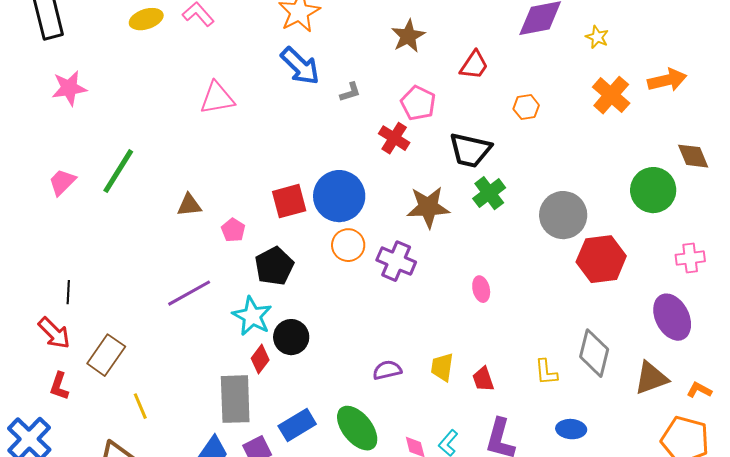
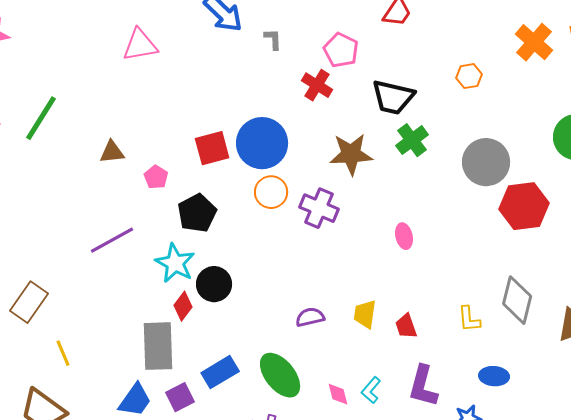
gray L-shape: (350, 92) -> (273, 39), turned -75
orange hexagon: (526, 107) -> (469, 76), moved

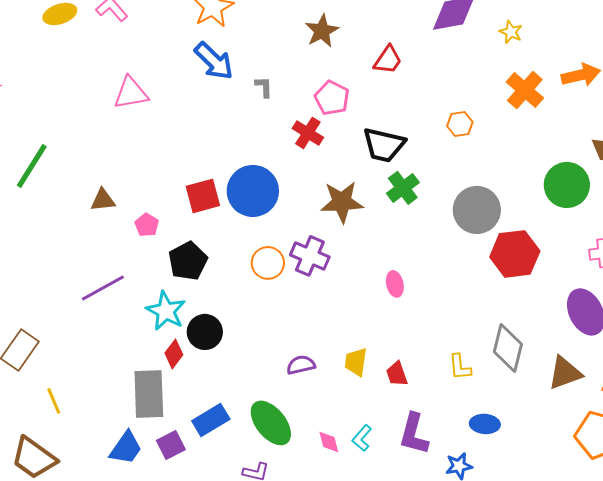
orange circle: (271, 192) -> (268, 263), moved

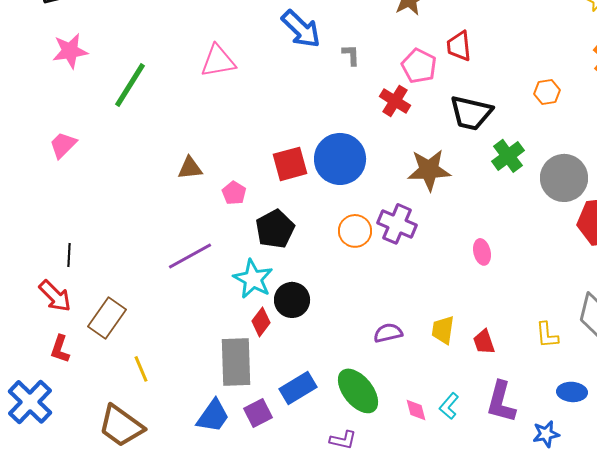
red trapezoid: (388, 60) -> (459, 46), moved, turned 140
green line: (32, 166) -> (130, 85), moved
green cross: (403, 188) -> (508, 156), moved

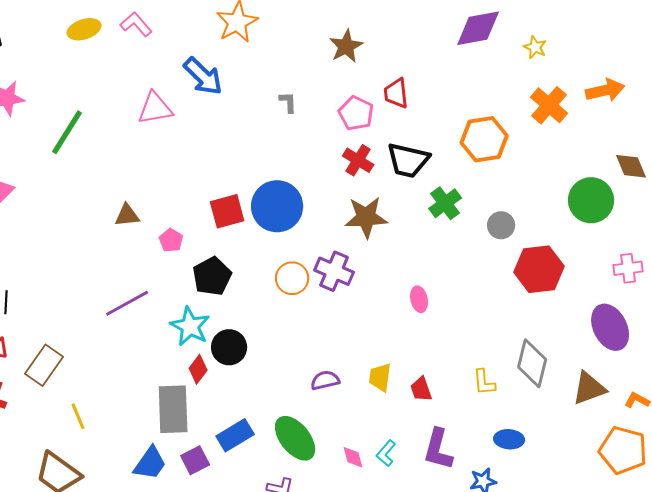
blue arrow: (301, 29) -> (203, 76), moved
orange hexagon: (547, 92) -> (484, 139), size x1.8
red cross: (395, 101) -> (358, 160), moved
gray circle: (564, 178) -> (501, 225), size x0.6

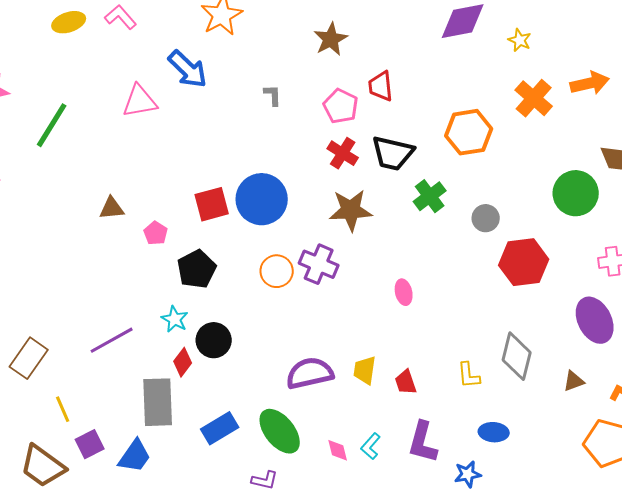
purple line: (127, 303) -> (112, 340), moved
cyan star: (190, 326) -> (175, 319), size x0.7
purple semicircle: (325, 380) -> (310, 373), size x1.6
brown triangle: (589, 388) -> (574, 381), size x0.6
purple square: (195, 460) -> (90, 444), moved

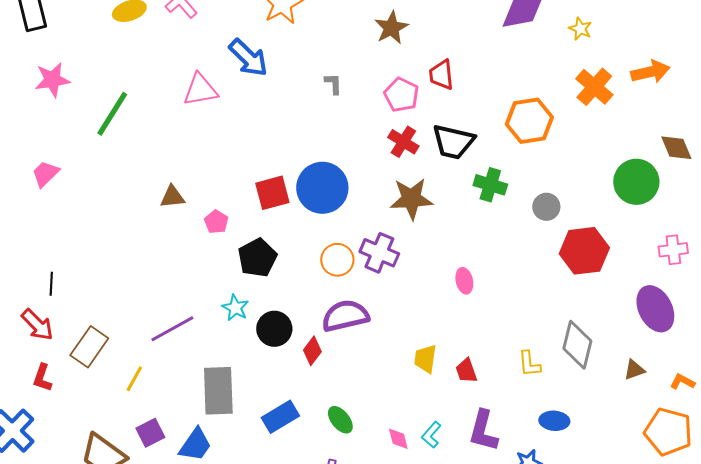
green cross: (430, 196) -> (490, 185), turned -36
red diamond: (183, 362) -> (312, 351), moved
purple semicircle: (310, 373) -> (345, 316), moved
yellow line: (63, 409) -> (134, 379), moved, turned 52
green ellipse: (280, 431) -> (340, 420), size x0.6

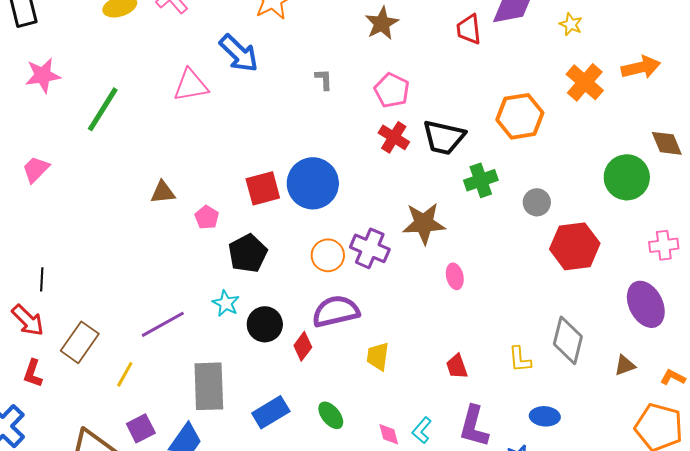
red trapezoid: (441, 75) -> (469, 29), moved
green cross: (490, 185) -> (481, 180), turned -36
brown star: (411, 199) -> (424, 223), moved
yellow trapezoid: (425, 359) -> (378, 356), moved

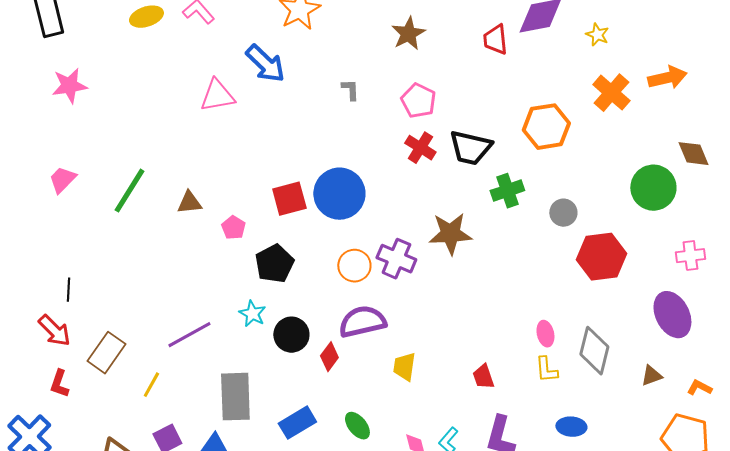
green line: (103, 109) -> (129, 191), moved
pink ellipse: (455, 276) -> (545, 334), moved

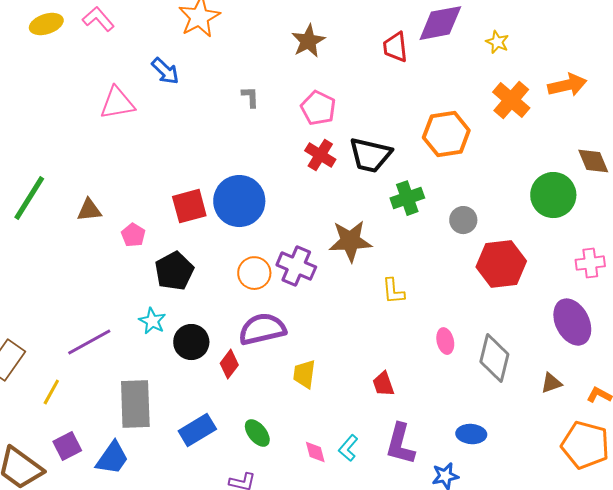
blue arrow: (265, 64) -> (165, 71), size x0.7
yellow L-shape: (546, 370) -> (393, 291), moved

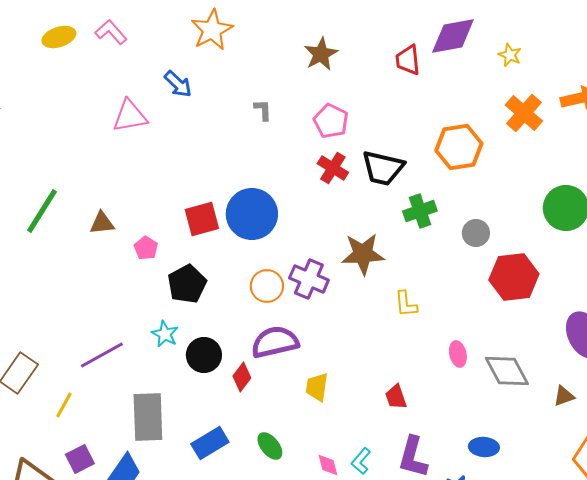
gray diamond: (494, 358) -> (507, 371), turned -42

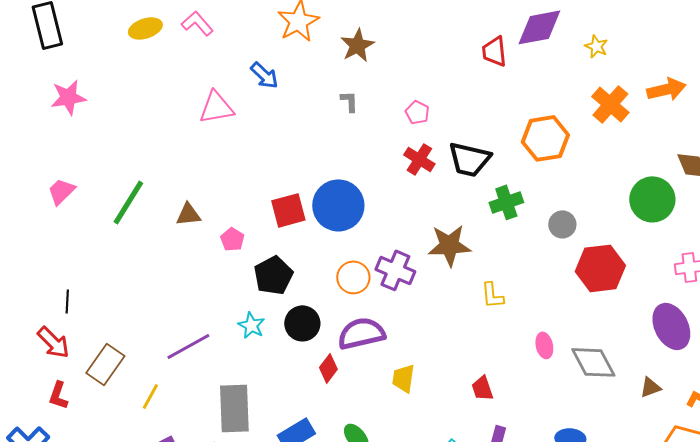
brown star: (321, 54) -> (357, 45), moved
pink pentagon: (331, 121) -> (417, 112), size x0.7
black circle: (204, 355) -> (302, 323), moved

